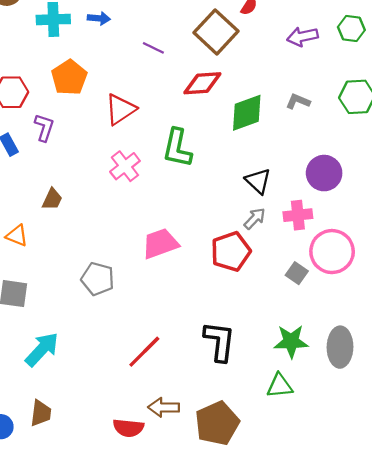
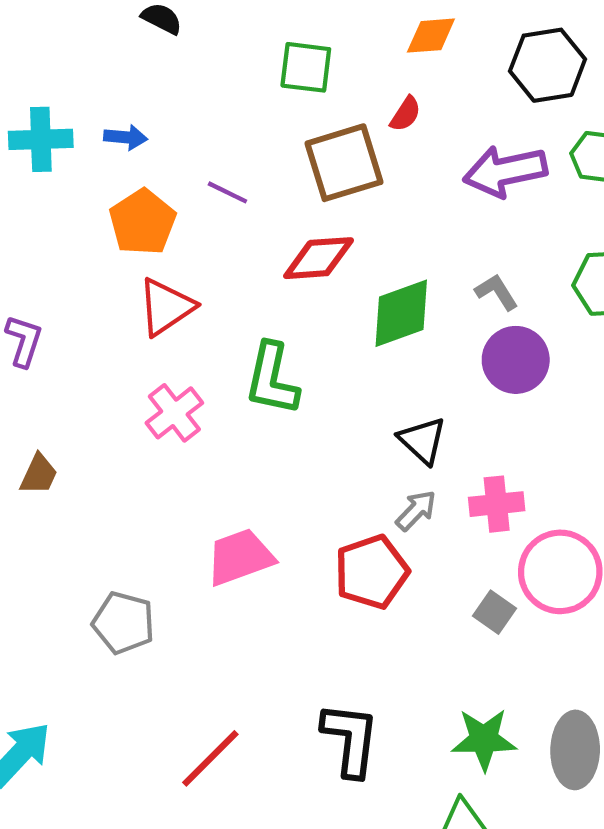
brown square: (216, 32) -> (344, 163), turned 30
purple arrow: (302, 37) -> (505, 171), size x1.4
orange pentagon: (69, 77) -> (143, 222), moved
gray L-shape: (298, 101) -> (497, 292), turned 35
purple circle: (324, 173) -> (516, 360), moved

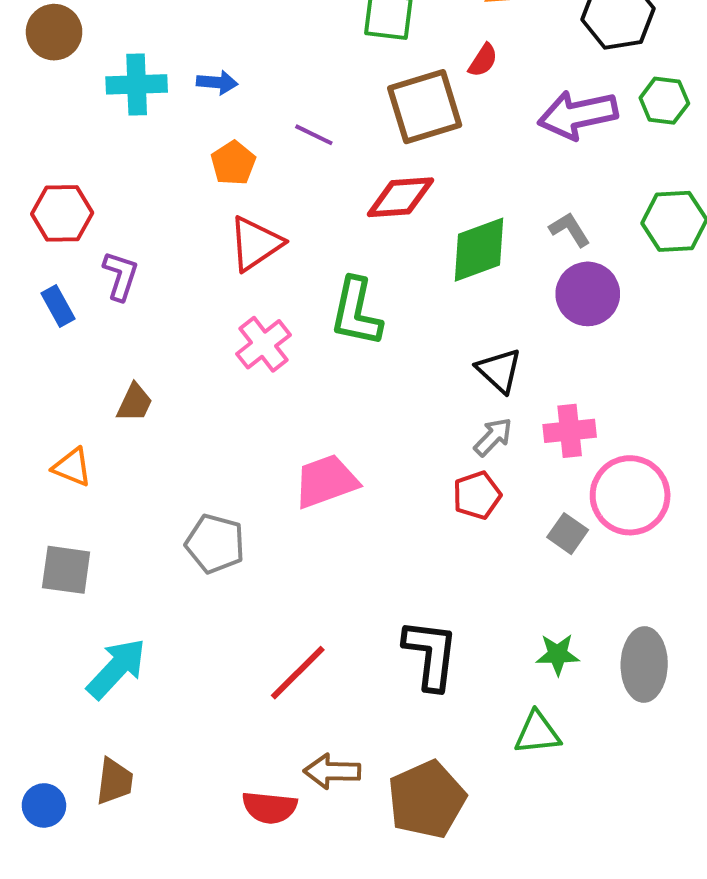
orange pentagon: (143, 222) -> (233, 163), size x0.7
red pentagon: (372, 572) -> (477, 495), moved, size x0.7
green star: (484, 739) -> (558, 654), size x0.7

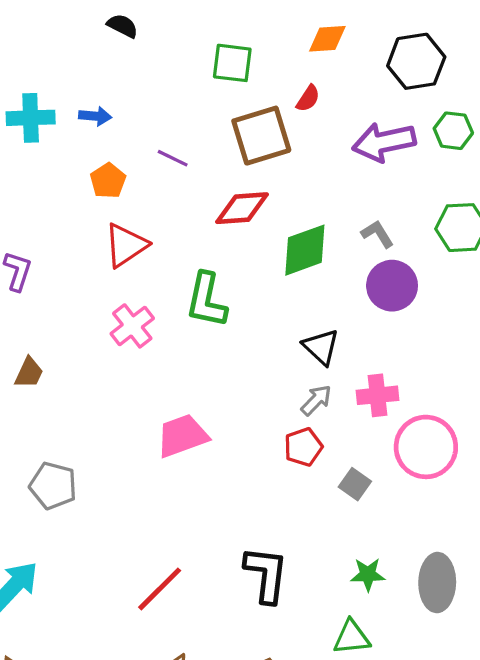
gray square: (568, 534) -> (355, 484), moved
gray pentagon: (215, 544) -> (53, 486), moved

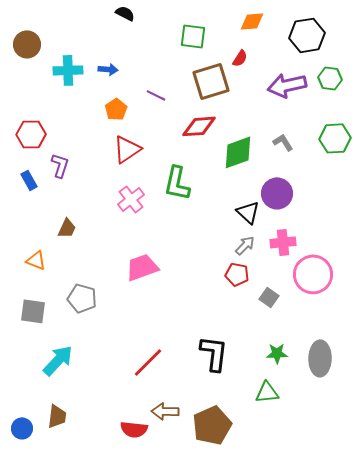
purple circle: (392, 286) -> (277, 193), moved
pink trapezoid: (182, 436) -> (142, 267), moved
red pentagon: (303, 447) -> (237, 274), turned 30

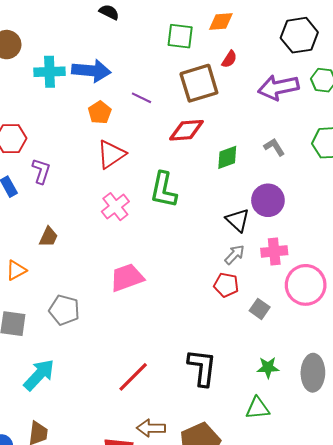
orange diamond: (252, 21) -> (221, 22), moved
blue arrow: (108, 69) -> (91, 71), size x1.8
green diamond: (238, 152) -> (227, 157), size x0.7
orange triangle: (36, 260) -> (16, 270), turned -50

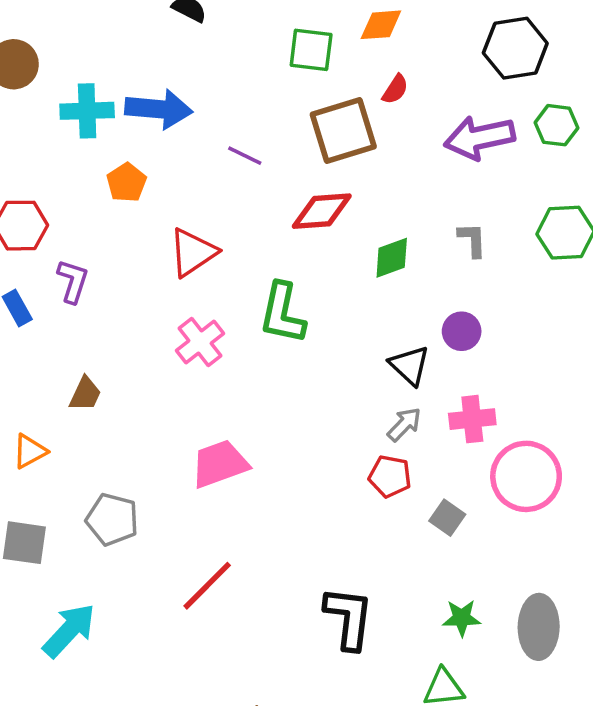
orange pentagon: (100, 112) -> (126, 183), moved
gray L-shape: (274, 147) -> (472, 240), turned 30
purple circle: (268, 200) -> (462, 331), size x0.7
red line: (133, 377) -> (207, 586), moved

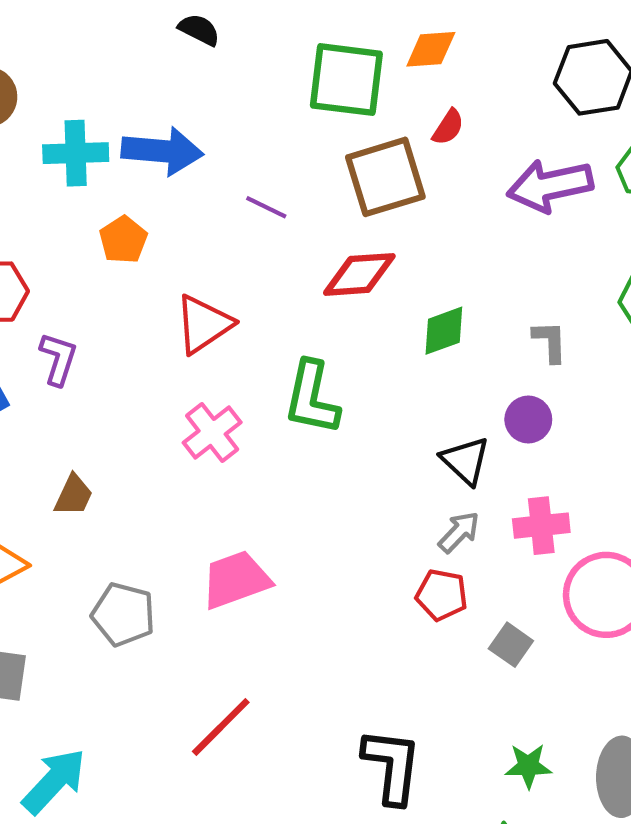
green square: (311, 50) -> (346, 80), size x1.4
gray L-shape: (472, 240) -> (550, 342), moved
gray pentagon: (112, 519) -> (123, 614), moved

